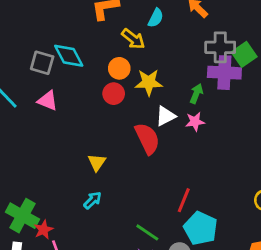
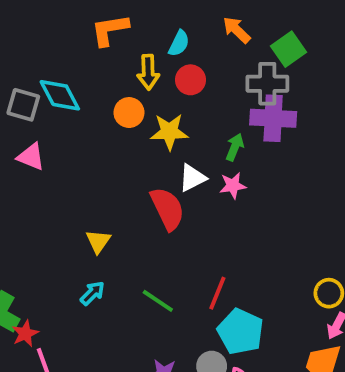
yellow arrow: (133, 39) -> (148, 72), turned 50
green square: (244, 54) -> (288, 49), moved
red circle: (114, 94) -> (190, 80), moved
green line: (147, 232) -> (158, 301), moved

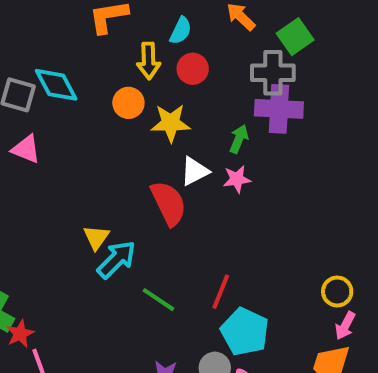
cyan arrow: (92, 293) -> (116, 259), moved, size x1.5

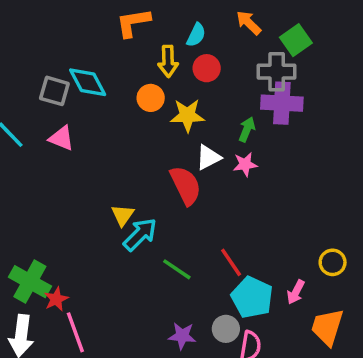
red line: (221, 292) -> (231, 262), turned -56
pink arrow: (345, 326) -> (296, 292), moved

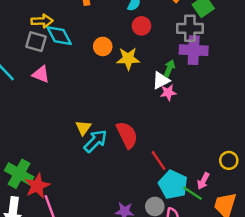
yellow arrow: (168, 61) -> (42, 21), moved, turned -90
white triangle: (208, 157) -> (161, 80), moved
red semicircle: (186, 185) -> (127, 135), moved
green line: (177, 269) -> (192, 193), moved
red star: (56, 299) -> (37, 186), size x1.5

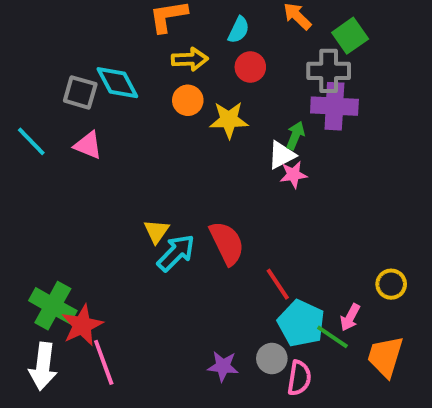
yellow arrow: (42, 21) -> (190, 59), moved

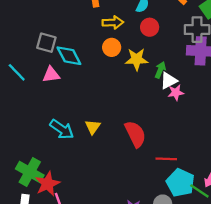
cyan diamond: (117, 83) -> (69, 56), moved
green arrow: (295, 135) -> (160, 70), moved
pink triangle: (88, 145) -> (51, 75), turned -30
cyan arrow: (176, 253) -> (62, 129), moved, turned 80
red line: (278, 284) -> (166, 159), turned -54

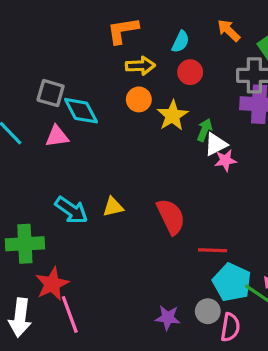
yellow star: (137, 59) -> (172, 115), turned -30
yellow triangle: (93, 127) -> (113, 207), turned 42
green cross: (30, 172) -> (25, 244), moved, turned -32

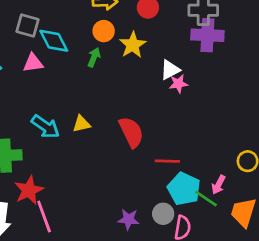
green arrow: (205, 130) -> (94, 57), moved

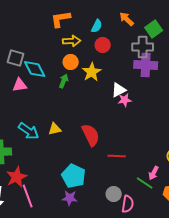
cyan pentagon: (184, 189) -> (74, 176), moved
purple star: (129, 219) -> (70, 198), moved

